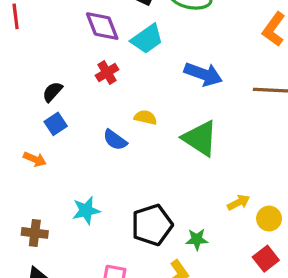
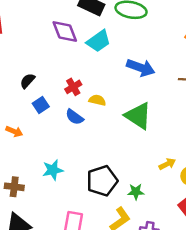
red cross: (107, 73) -> (73, 87), moved
blue square: (56, 124) -> (41, 105), moved

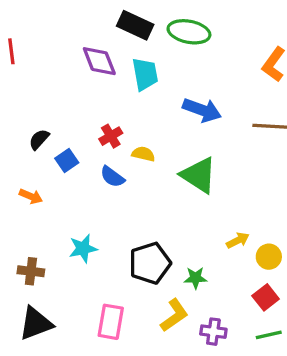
cyan trapezoid: (99, 41) -> (145, 74), turned -65
black semicircle: (27, 81) -> (39, 139), moved

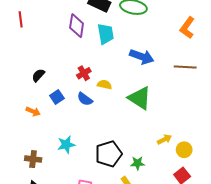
purple diamond: (99, 61) -> (77, 26), turned 30
blue square: (67, 160) -> (57, 97), moved

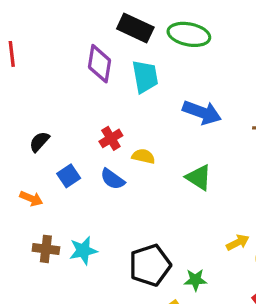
green triangle: (140, 98) -> (199, 177), size x0.7
brown cross: (33, 159) -> (46, 249), moved

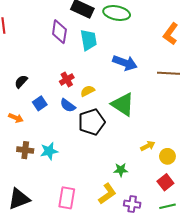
yellow semicircle: (143, 156) -> (88, 91), turned -40
green triangle: (199, 177) -> (123, 104), size x1.4
black pentagon: (150, 265) -> (92, 122), moved

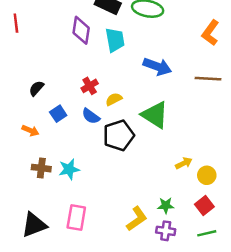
green star: (121, 170) -> (166, 205), moved
pink rectangle: (67, 198) -> (76, 218), moved

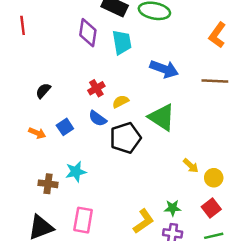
blue square: (58, 114) -> (65, 127), moved
yellow arrow: (184, 163) -> (191, 166), turned 70
brown cross: (41, 168) -> (48, 184), moved

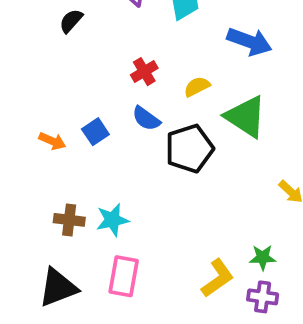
black semicircle: (43, 91) -> (71, 21), moved
yellow semicircle: (121, 102) -> (197, 87), moved
cyan star: (76, 172) -> (112, 220), moved

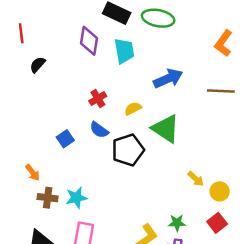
black semicircle: (71, 21) -> (38, 65), moved
blue arrow: (249, 42) -> (168, 78), turned -44
orange arrow: (52, 141) -> (33, 173), moved, turned 30

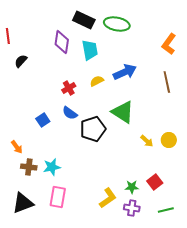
brown line: (221, 91) -> (167, 82), turned 75
yellow semicircle: (133, 109) -> (97, 81), moved
yellow arrow: (196, 179) -> (147, 141), moved
yellow circle: (220, 191) -> (169, 140), moved
red square: (217, 223) -> (155, 182), moved

